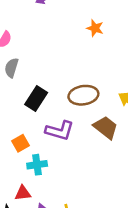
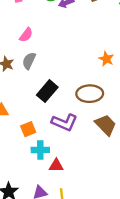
orange star: (95, 28) -> (106, 59), moved
red triangle: (23, 193) -> (56, 166), moved

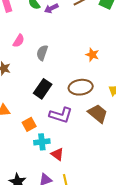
gray semicircle: (29, 61) -> (42, 53), moved
red triangle: (56, 166) -> (57, 154), turned 40

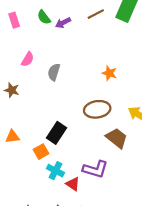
black rectangle: (43, 89) -> (56, 133), moved
purple L-shape: (61, 115) -> (95, 169), moved
cyan cross: (42, 142) -> (55, 171), turned 35

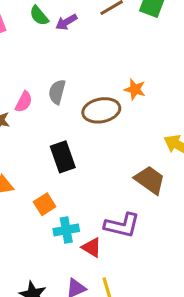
pink semicircle: (28, 59) -> (24, 102), moved
brown ellipse: (97, 109) -> (101, 110), moved
black rectangle: (56, 133) -> (63, 157), moved, turned -50
cyan cross: (55, 171) -> (66, 230), turned -35

